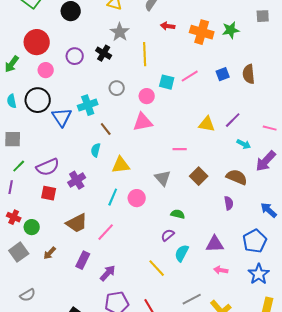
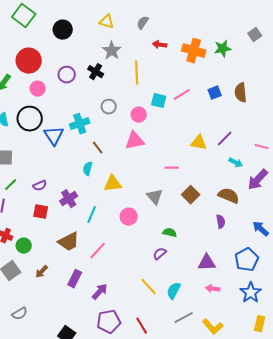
gray square: (263, 16) -> (255, 35), turned -32
purple semicircle: (48, 167) -> (40, 186), size x0.6
cyan line: (113, 197) -> (92, 215), moved
cyan semicircle: (182, 253) -> (174, 291), moved

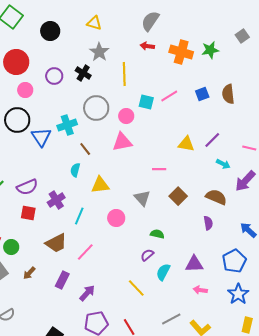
gray semicircle: (143, 23) -> (150, 21), moved, size x1.5
gray circle: (109, 107) -> (96, 108), size x1.6
purple semicircle: (40, 186) -> (27, 187), size x1.5
cyan semicircle: (174, 291) -> (163, 272), moved

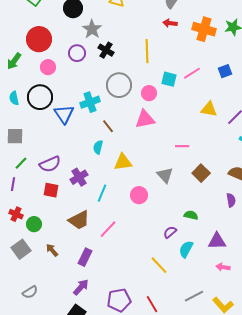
gray star: (99, 52) -> (92, 29), moved
yellow triangle: (186, 144) -> (209, 109), moved
green semicircle: (157, 234) -> (191, 215), moved
brown arrow: (29, 273) -> (52, 250), turned 96
purple arrow: (87, 293) -> (81, 287), moved

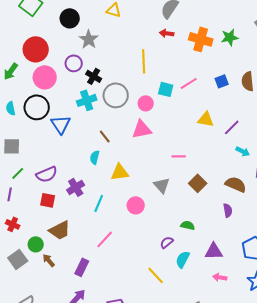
black cross: (106, 50) -> (94, 76), moved
pink circle: (48, 67) -> (45, 77), size x1.5
cyan cross: (90, 102) -> (87, 100), moved
brown trapezoid: (79, 220) -> (60, 230), moved
green circle: (34, 224) -> (36, 244), moved

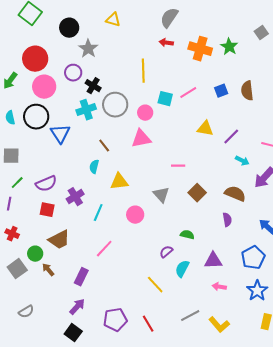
green star: (230, 37) -> (229, 47), turned -30

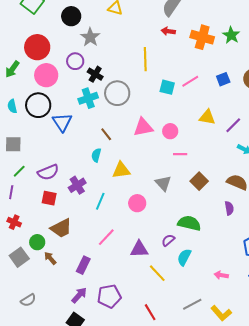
pink circle: (145, 113) -> (170, 131), moved
green semicircle: (187, 235) -> (189, 223), size x1.6
purple triangle: (213, 261) -> (139, 249), moved
purple pentagon: (115, 320) -> (109, 296), moved

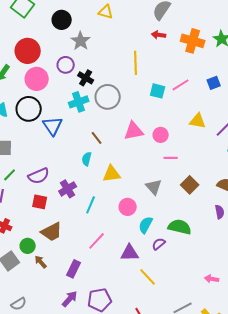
cyan semicircle: (184, 257) -> (146, 225), moved

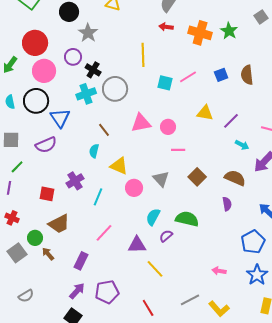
yellow triangle: (112, 174) -> (119, 166), turned 30
purple semicircle: (39, 176) -> (46, 145), moved
pink circle: (128, 207) -> (134, 188), moved

